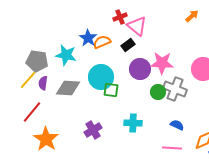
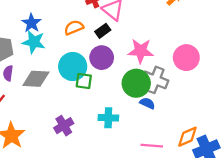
blue star: (88, 38) -> (31, 23), moved
purple circle: (140, 69) -> (102, 58), moved
green circle: (158, 92) -> (136, 83), size x1.6
blue semicircle: (177, 125) -> (147, 103), moved

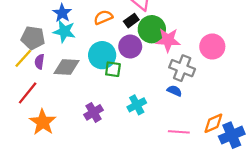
green circle: (136, 83) -> (152, 29), moved
cyan cross: (108, 118) -> (137, 105), turned -30

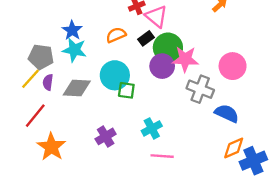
purple circle: (130, 47) -> (162, 66), moved
blue semicircle: (175, 91) -> (227, 113), moved, size x1.5
pink line: (179, 132) -> (162, 156), moved

